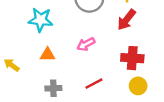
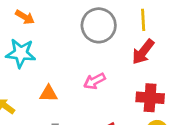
cyan star: (41, 20) -> (21, 53), moved

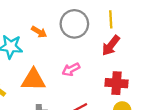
orange arrow: (25, 17) -> (39, 32), moved
orange triangle: (49, 94) -> (33, 80), size x1.6

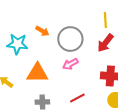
gray circle: (74, 24) -> (70, 39), moved

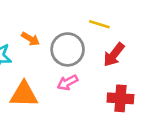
yellow line: (105, 20) -> (99, 24), moved, turned -70

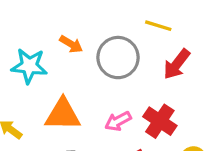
pink arrow: (68, 83) -> (118, 121), moved
red cross: (120, 98) -> (160, 121), moved, turned 30

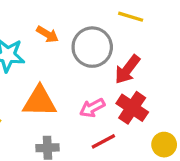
red arrow: (177, 64) -> (127, 69), moved

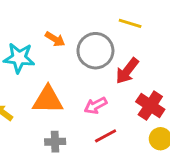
red cross: (132, 108) -> (150, 106), moved

